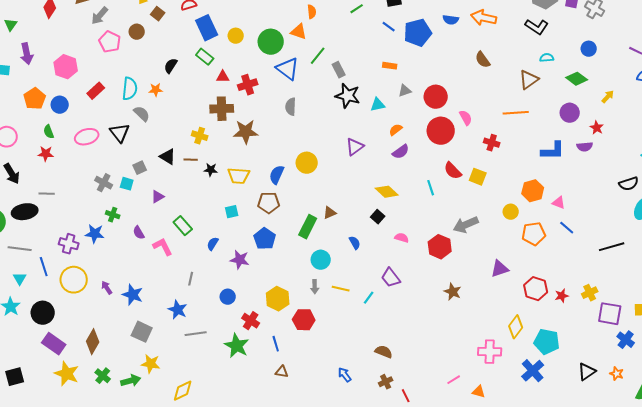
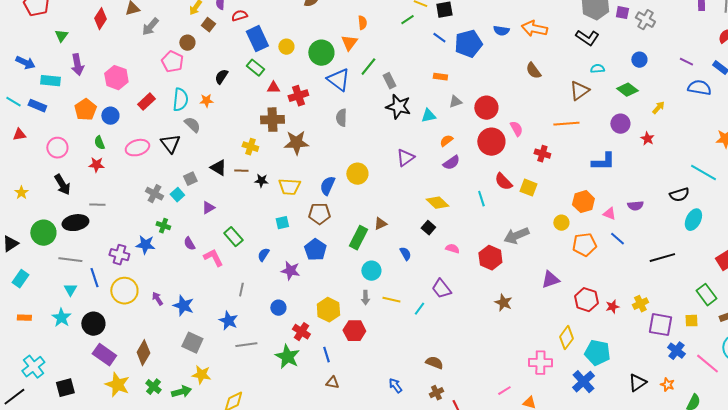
orange triangle: (299, 32) -> (349, 43), turned 48
pink pentagon: (110, 42) -> (172, 62), moved
purple semicircle: (585, 147) -> (635, 206), moved
cyan square: (127, 184) -> (177, 195), turned 32

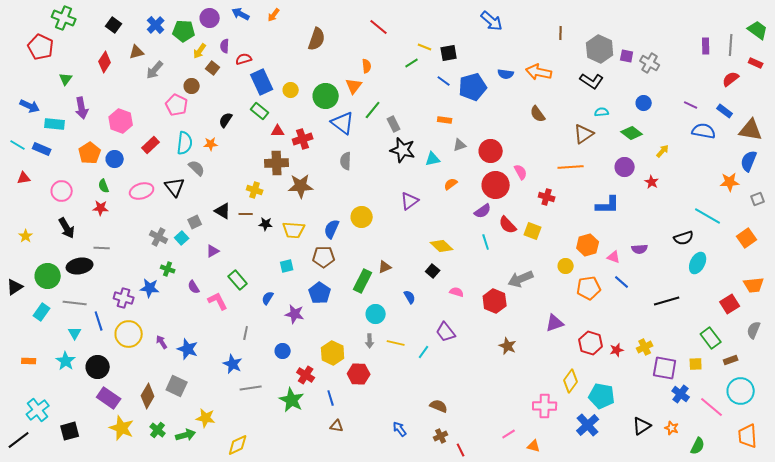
purple semicircle: (451, 163) -> (483, 211), moved
cyan rectangle: (20, 279) -> (42, 312), moved
gray square: (192, 343) -> (177, 386), moved

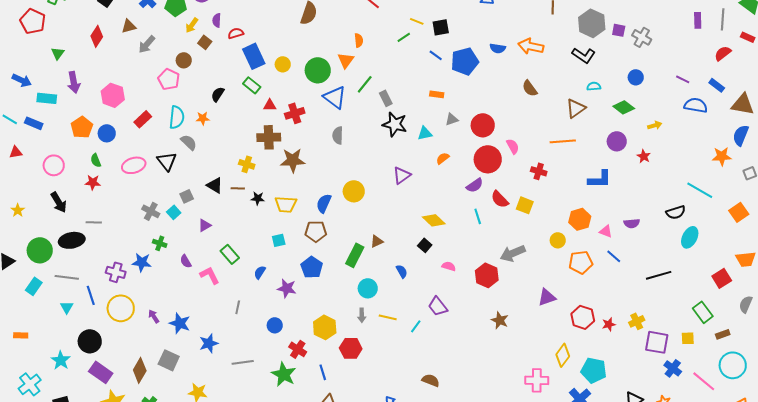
yellow arrow: (663, 151) -> (655, 125), turned 32
cyan star: (66, 361) -> (61, 360), moved
blue star: (233, 364) -> (209, 343), moved, turned 30

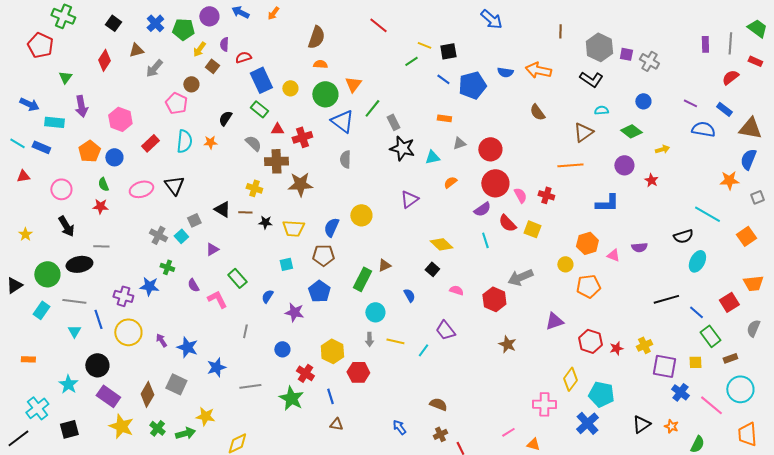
orange semicircle: (359, 40) -> (320, 64), moved, turned -80
gray semicircle: (189, 142) -> (253, 143), moved
pink semicircle: (513, 146) -> (520, 195), moved
blue line: (614, 256) -> (696, 312), moved

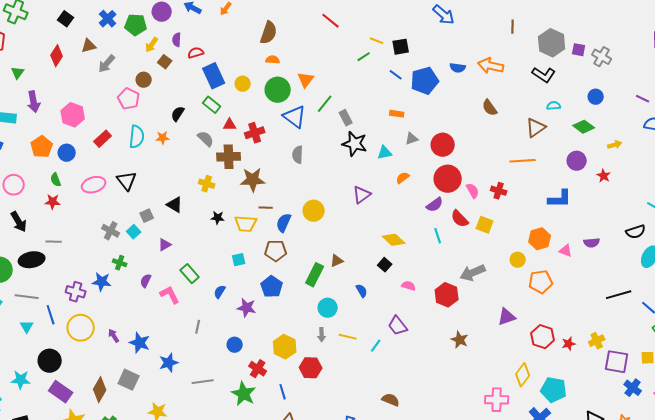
brown line: (245, 212) -> (266, 208), moved
purple semicircle: (193, 285) -> (146, 281), turned 56
cyan star: (68, 384) -> (21, 380), turned -30

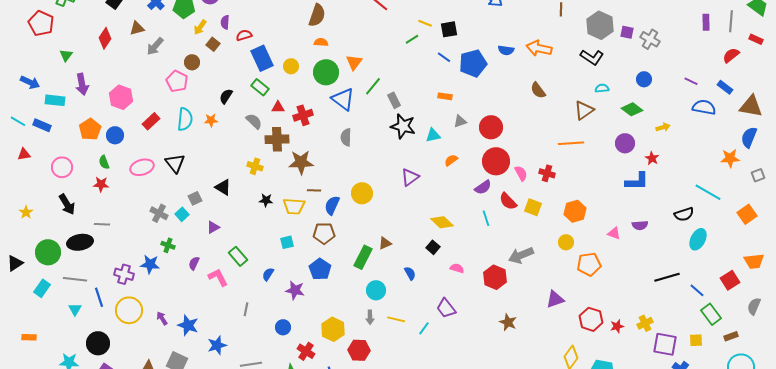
blue L-shape: (560, 199) -> (637, 181), moved
orange hexagon: (540, 239) -> (575, 211), moved

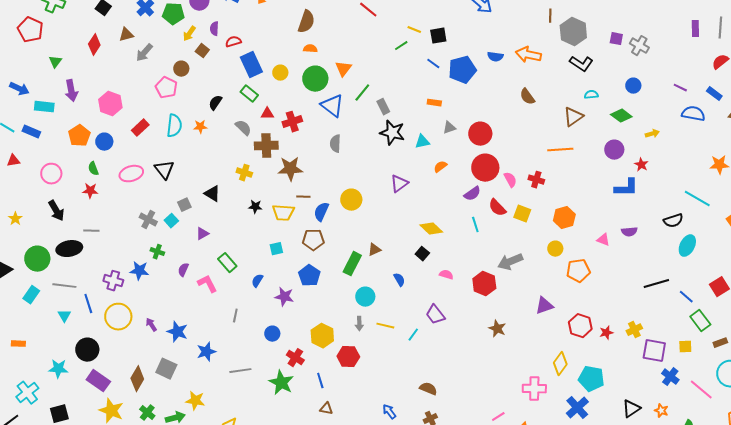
gray hexagon: (600, 25) -> (573, 32), moved

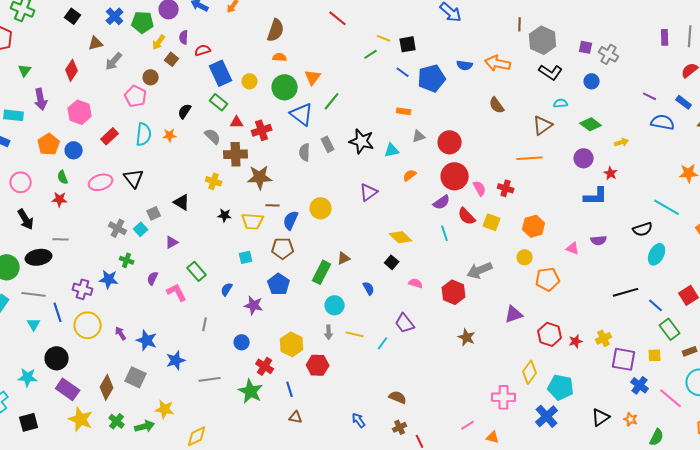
red diamond: (94, 45) -> (72, 70), moved
blue circle: (633, 86) -> (592, 81), moved
gray rectangle: (383, 107) -> (328, 144), moved

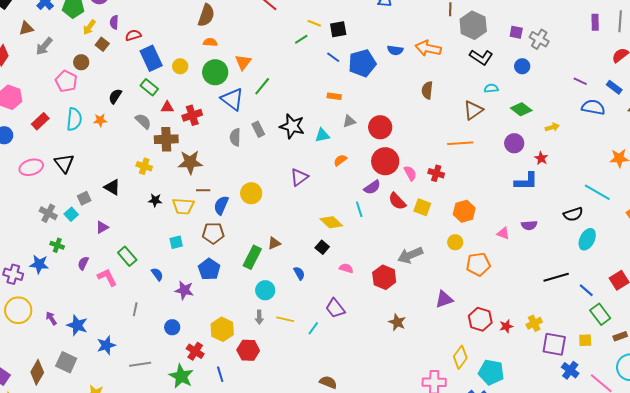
brown semicircle: (497, 105) -> (427, 90), turned 42
cyan line: (445, 233) -> (359, 209), moved
blue semicircle: (227, 289) -> (157, 274), turned 112

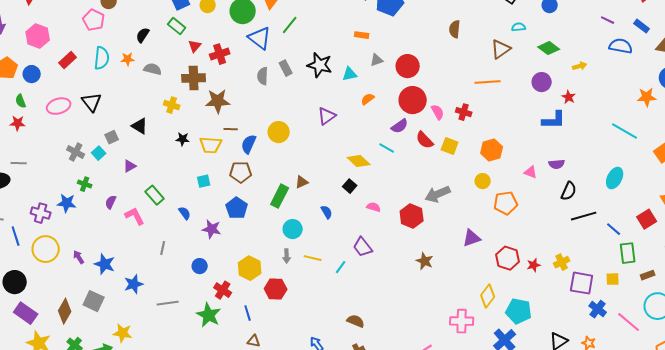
red triangle: (167, 107) -> (195, 46), turned -48
gray semicircle: (143, 121) -> (153, 69), moved, turned -30
cyan line: (359, 209) -> (387, 148), turned -42
black semicircle: (573, 214) -> (569, 191), moved, turned -48
green rectangle: (600, 314) -> (628, 253), turned 30

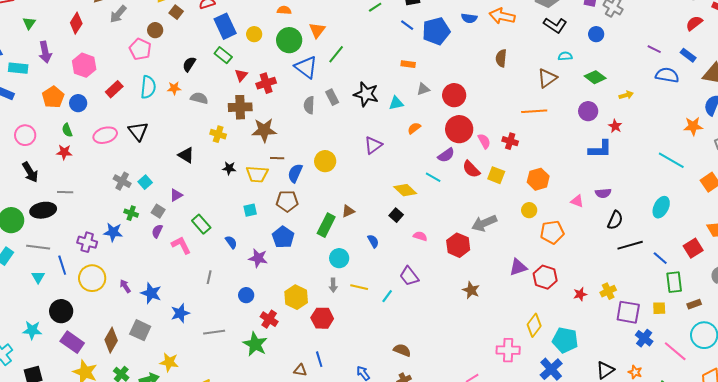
gray square: (112, 137) -> (158, 211), moved, turned -32
red hexagon: (508, 258) -> (545, 277), moved
blue line: (248, 313) -> (319, 359), moved

